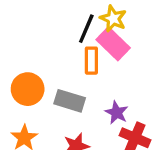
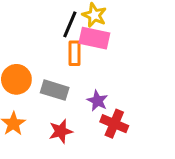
pink rectangle: (113, 44) -> (94, 38), turned -32

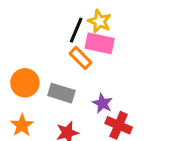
orange rectangle: (75, 53) -> (81, 58), turned -45

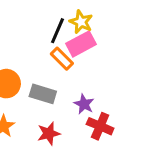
pink rectangle: (100, 43) -> (81, 44), turned -40

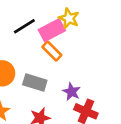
black line: (58, 31) -> (24, 26), moved, turned 35
pink rectangle: (81, 44) -> (52, 30), moved

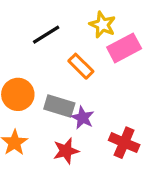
pink rectangle: (52, 30) -> (124, 48), moved
purple star: (72, 92) -> (83, 118), moved

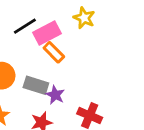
yellow star: (102, 25) -> (84, 18), moved
pink rectangle: (124, 48) -> (47, 33), moved

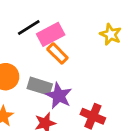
yellow star: (84, 18) -> (111, 34), moved
purple star: (55, 95) -> (59, 96), size x1.4

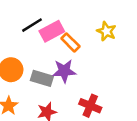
orange rectangle: (57, 53) -> (70, 42), moved
purple star: (59, 96) -> (64, 71), moved, turned -30

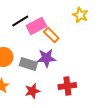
yellow star: (106, 31) -> (80, 15), moved
red cross: (90, 106) -> (67, 86), turned -30

